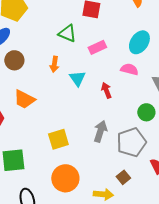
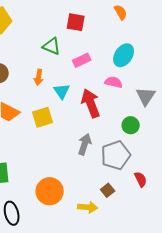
red arrow: (106, 90) -> (91, 103), size x1.8
yellow square: (58, 139) -> (43, 117), moved

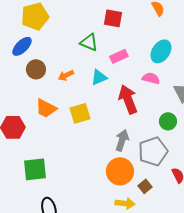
orange arrow: (39, 77) -> (66, 75), moved, turned 56
cyan triangle: (62, 91) -> (99, 77), moved, turned 42
orange circle: (50, 191) -> (120, 171), moved

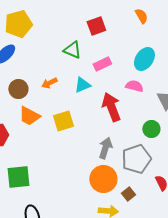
red square: (113, 18) -> (96, 26), turned -30
brown circle: (36, 69) -> (18, 89), moved

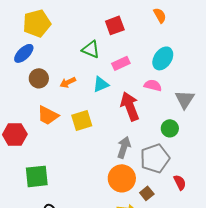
brown circle: (18, 89) -> (39, 78), moved

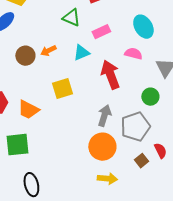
cyan ellipse: (163, 58) -> (143, 27), turned -65
brown circle: (39, 78) -> (25, 56), moved
orange trapezoid: (48, 115) -> (28, 110), moved
brown square: (147, 193) -> (141, 161), moved

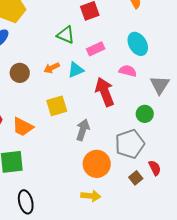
orange arrow: (48, 51) -> (52, 68), moved
gray arrow: (104, 116) -> (83, 130), moved
yellow arrow: (107, 179) -> (91, 196), moved

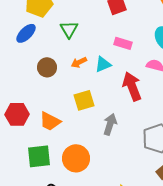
green triangle: (66, 35) -> (69, 29), moved, turned 36
pink rectangle: (96, 49) -> (123, 43), turned 42
orange circle: (97, 164) -> (76, 158), moved

